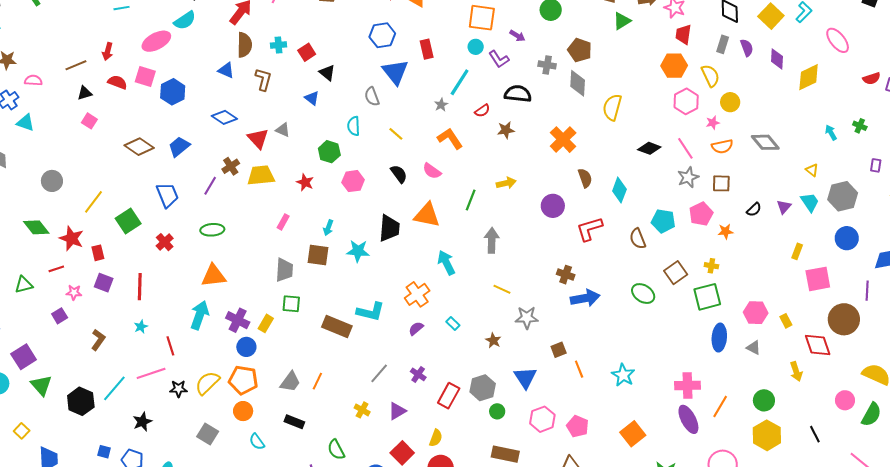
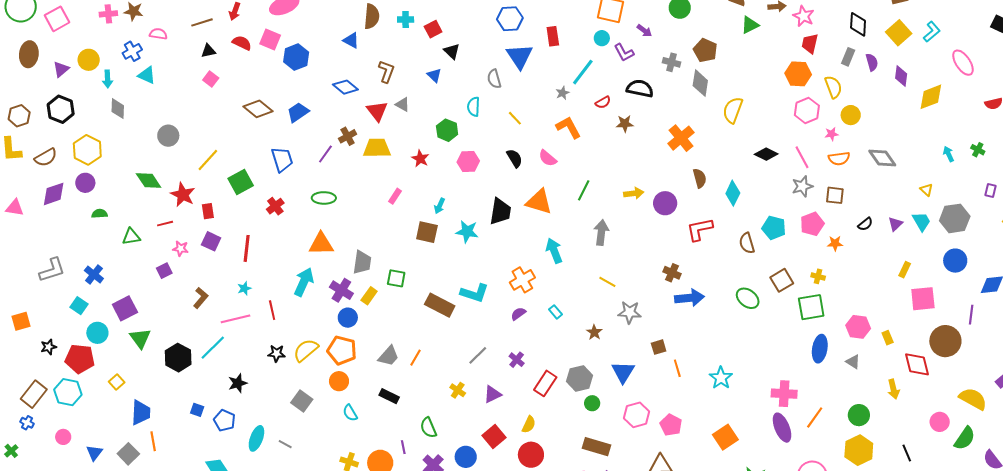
brown L-shape: (263, 79) -> (386, 71), moved
yellow arrow: (506, 183) -> (634, 193), moved
gray trapezoid: (284, 270) -> (362, 262), moved
pink line: (151, 373) -> (236, 319), moved

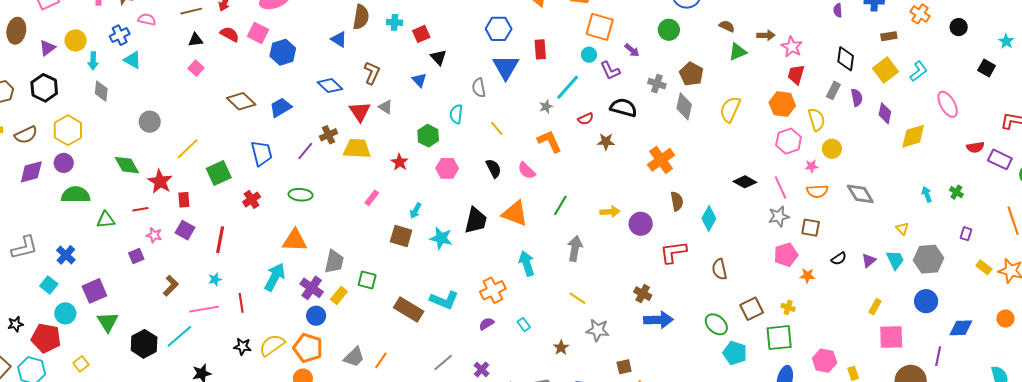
yellow semicircle: (733, 110) -> (730, 109), moved
green semicircle: (100, 214) -> (76, 195), size x1.8
cyan pentagon: (774, 228) -> (735, 353), moved

